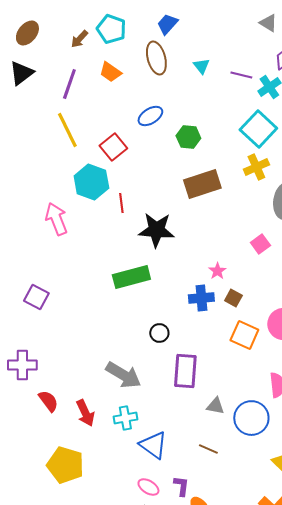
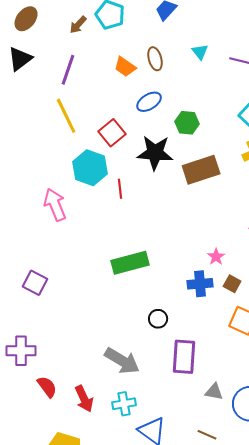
brown ellipse: (156, 58) -> (155, 59), moved, size x0.7
orange trapezoid: (110, 72) -> (125, 67), moved
black star: (156, 230) -> (155, 153), moved

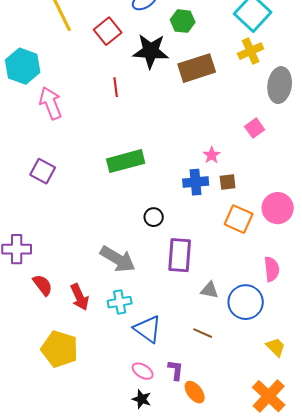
cyan hexagon: (90, 168) -> (23, 66), moved
purple square: (35, 283) -> (43, 171), moved
brown square: (232, 284) -> (228, 182), turned -36

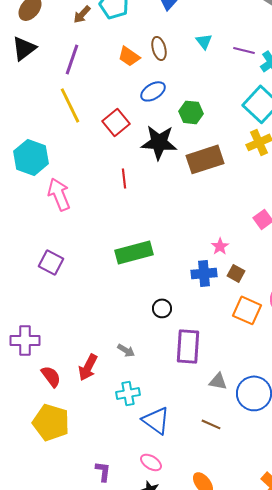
brown square: (228, 182) -> (236, 273), turned 36
gray arrow: (118, 259) -> (126, 350), size x0.5
red arrow: (80, 297) -> (88, 367), moved, turned 52
yellow pentagon: (60, 349) -> (51, 422), moved
purple L-shape: (176, 370) -> (103, 471), moved

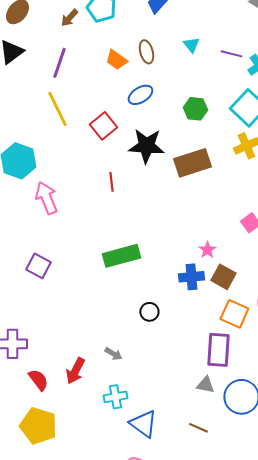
green hexagon: (191, 112) -> (195, 109), moved
brown square: (236, 273) -> (223, 277), size x1.4
purple rectangle: (188, 346) -> (218, 350), moved

